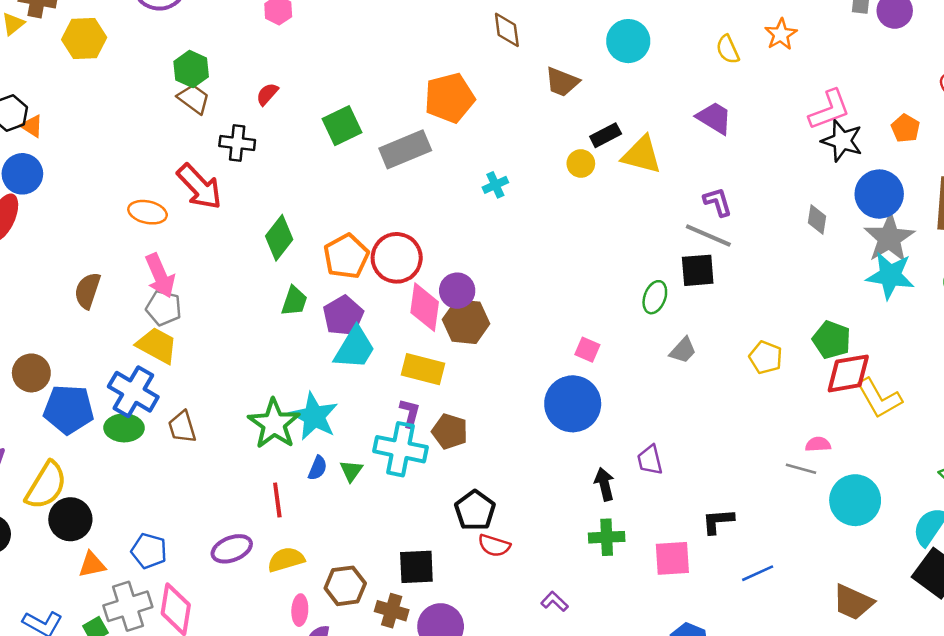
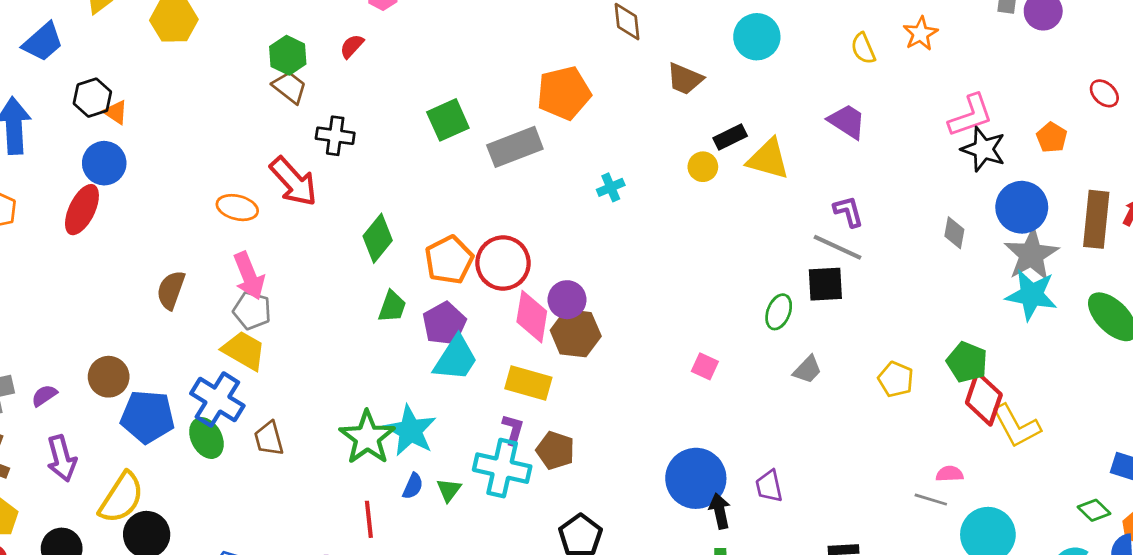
red semicircle: (267, 94) -> (352, 46), moved
red diamond: (848, 373) -> (984, 399), turned -63
blue circle: (573, 404) -> (696, 478), moved
green ellipse: (124, 428) -> (206, 438), turned 60

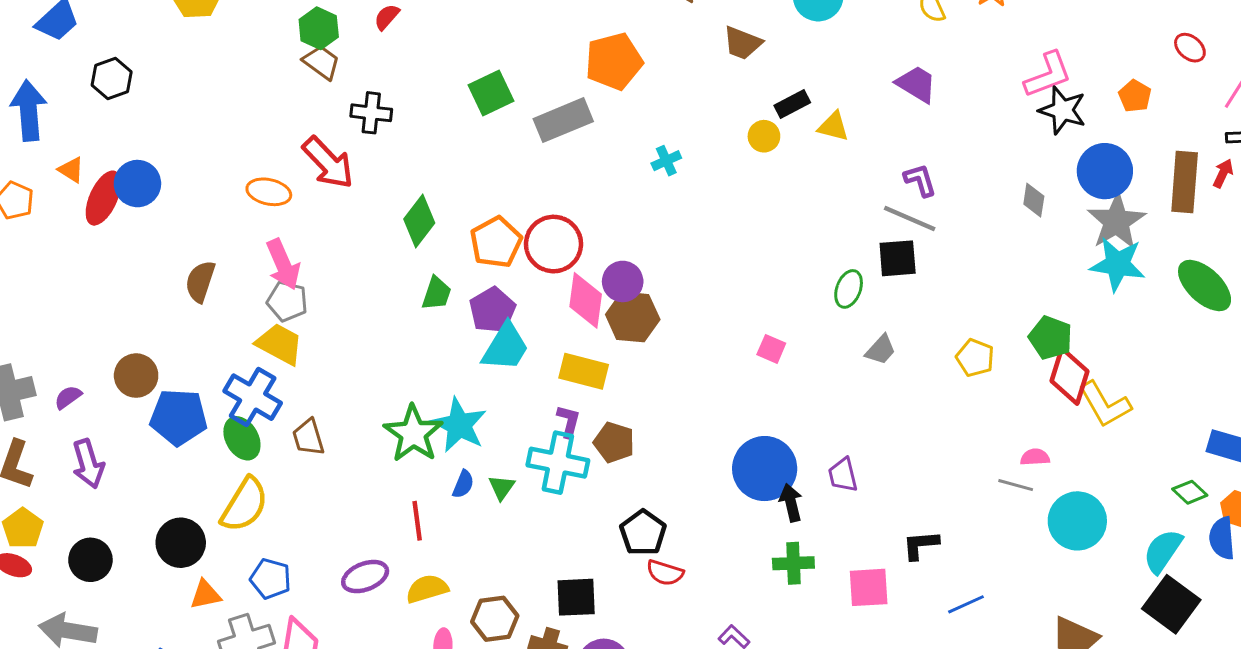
orange triangle: (116, 112) -> (71, 170), moved
yellow triangle: (768, 159) -> (833, 126), size x0.7
blue circle: (104, 163) -> (137, 184), moved
yellow semicircle: (121, 498) -> (244, 505), moved

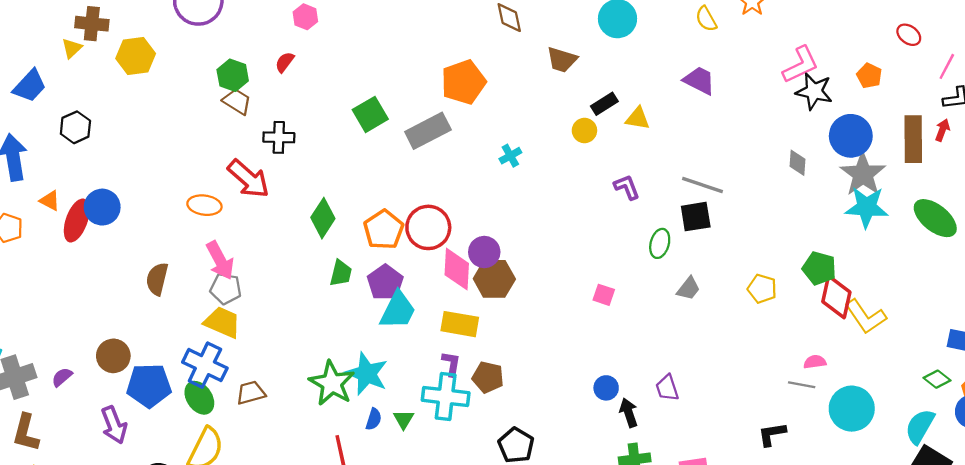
purple L-shape: (920, 180) -> (627, 187), moved
brown trapezoid: (308, 437) -> (251, 393), turned 96
purple arrow: (88, 464) -> (114, 425), moved
blue circle: (765, 469) -> (606, 388), size x0.5
black L-shape: (921, 545) -> (772, 434), moved

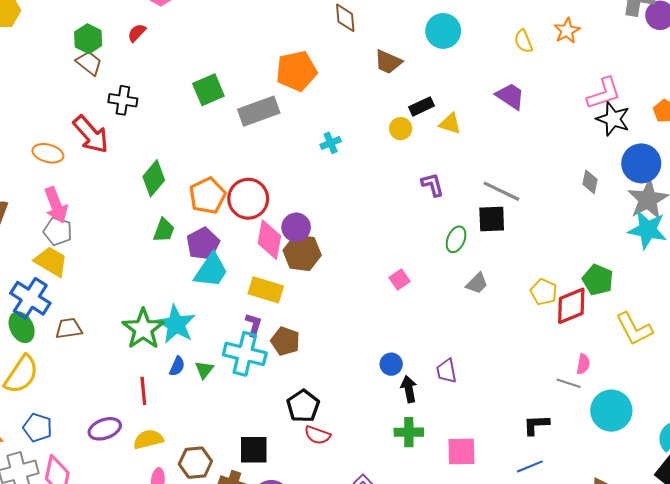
pink square: (604, 295) -> (400, 280), turned 30
red diamond: (836, 297) -> (571, 306), moved, turned 48
pink semicircle: (815, 362) -> (583, 364), turned 102

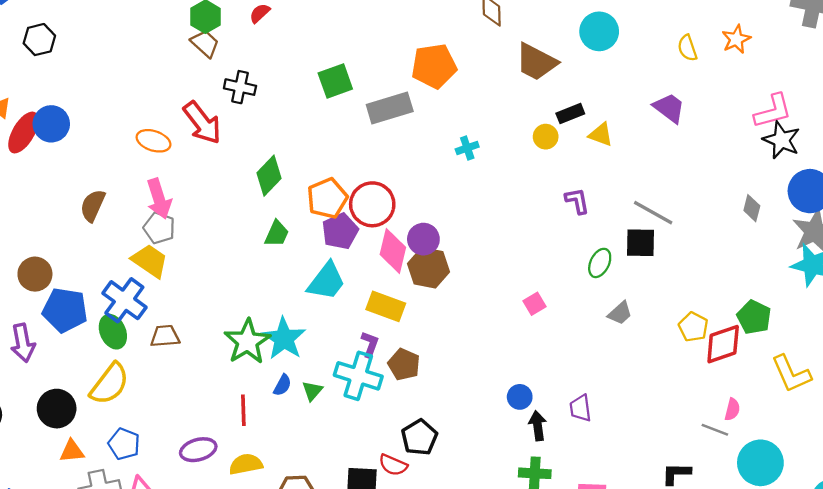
brown trapezoid: (388, 62) -> (536, 62), size x1.4
purple pentagon: (203, 244) -> (340, 231), moved
red semicircle: (317, 435) -> (393, 465), moved

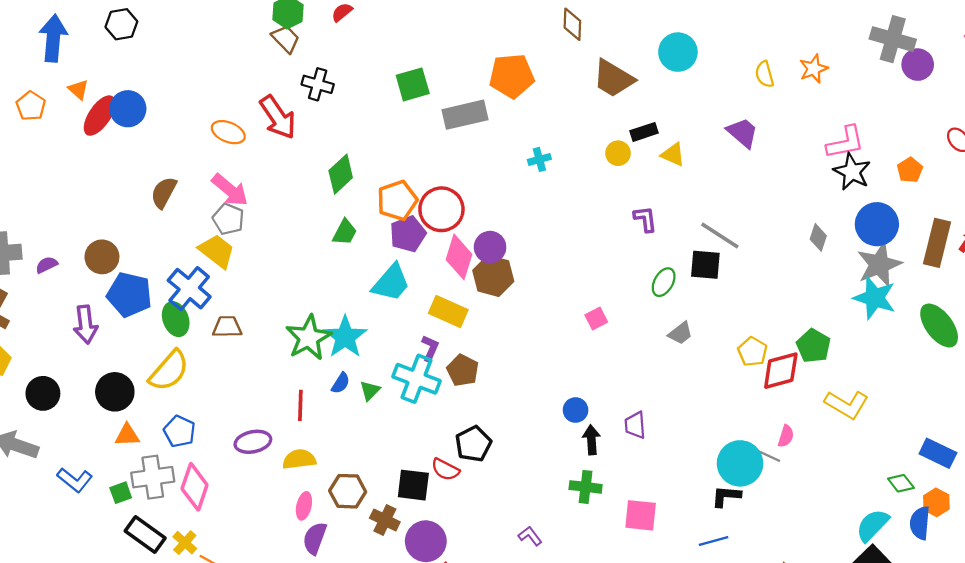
pink arrow: (159, 199) -> (230, 190), turned -36
yellow L-shape: (791, 374) -> (847, 404), turned -39
cyan circle: (760, 463) -> (740, 463), moved

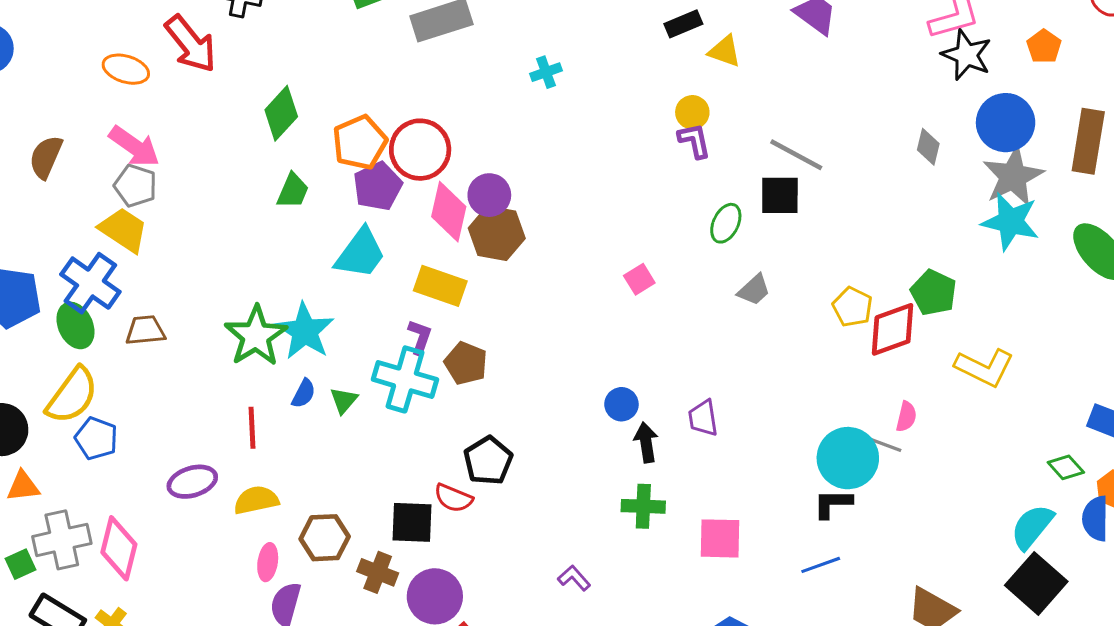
yellow circle: (618, 153) -> (692, 112), moved
blue pentagon: (180, 431) -> (96, 438), moved

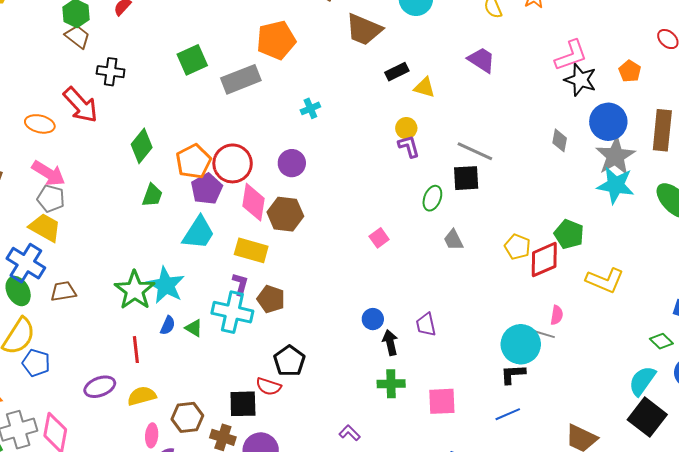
purple circle: (489, 195) -> (292, 163), moved
gray trapezoid: (754, 290) -> (453, 240), turned 110
green triangle: (344, 400) -> (194, 328), turned -36

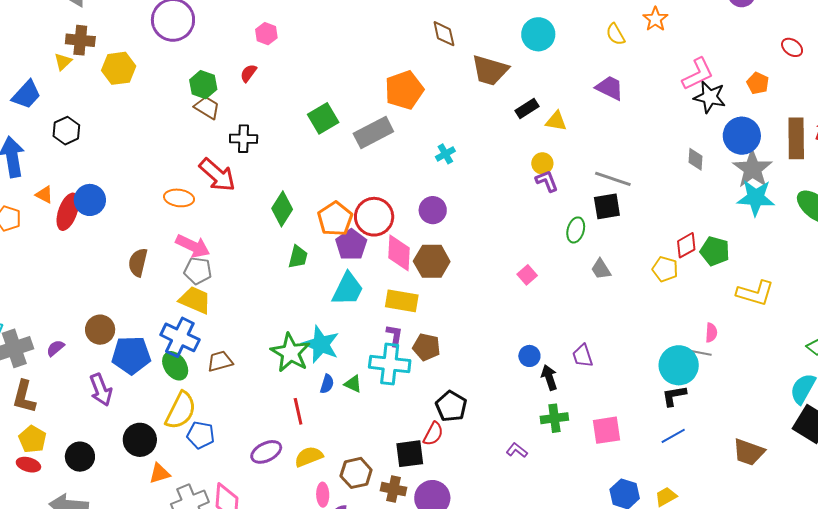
red diamond: (544, 260) -> (686, 245), moved, size x0.7
red semicircle: (268, 386) -> (433, 434), turned -75
purple L-shape: (350, 433) -> (517, 450), moved

